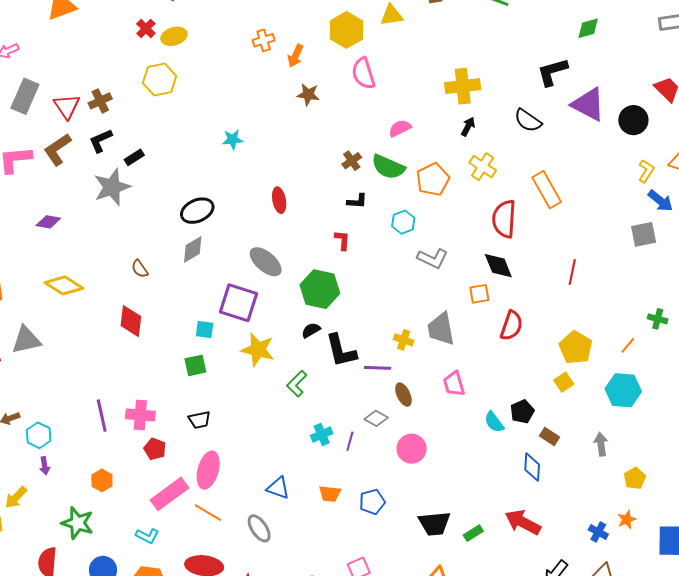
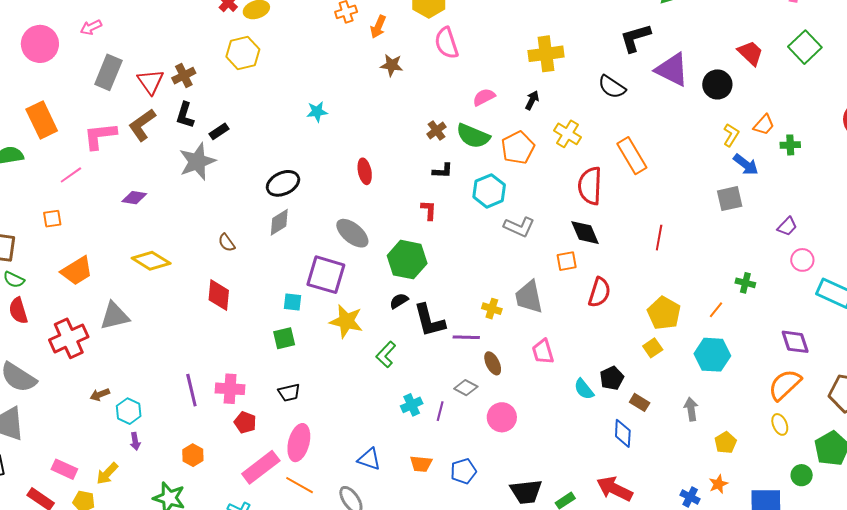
black arrow: (468, 127) -> (532, 100), moved
black L-shape: (101, 141) -> (185, 115), turned -48
cyan hexagon: (403, 222) -> (489, 191), size x1.4

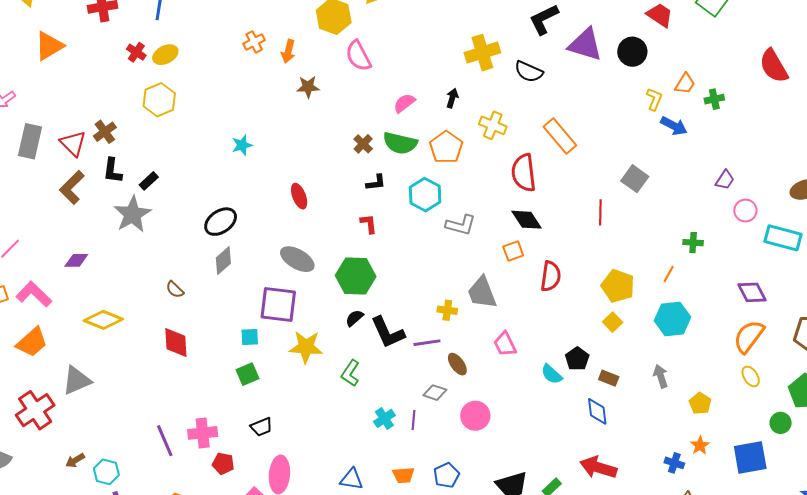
yellow cross: (546, 54) -> (482, 53), moved
pink L-shape: (100, 136) -> (34, 294), moved, turned 60
gray square: (730, 199) -> (635, 179), moved, turned -32

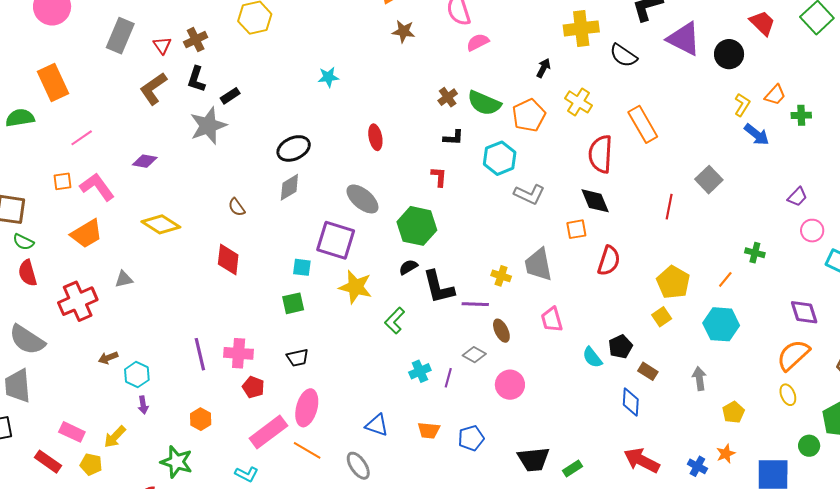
pink semicircle: (404, 103) -> (478, 42), moved
red triangle: (73, 143) -> (162, 45), size x0.7
gray triangle: (77, 380) -> (124, 279), size x0.6
red arrow: (598, 467) -> (642, 460), moved

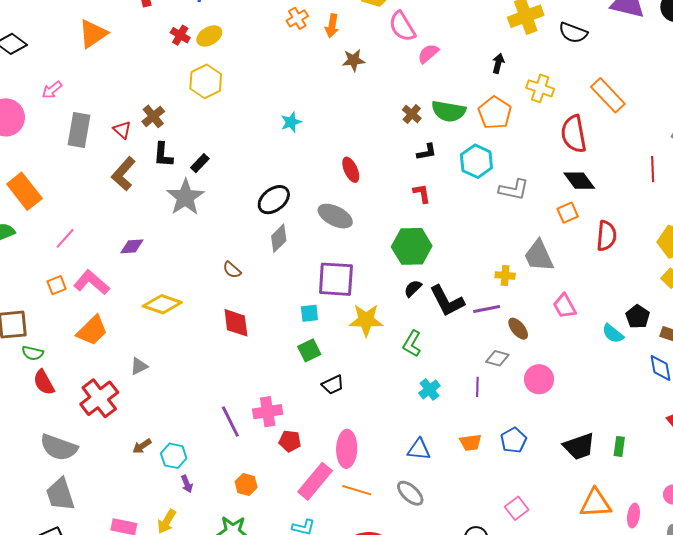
gray ellipse: (362, 199) -> (335, 216), moved
black trapezoid: (298, 358) -> (333, 385), moved
cyan cross: (420, 371) -> (429, 389), moved
green rectangle: (572, 469) -> (619, 446), turned -36

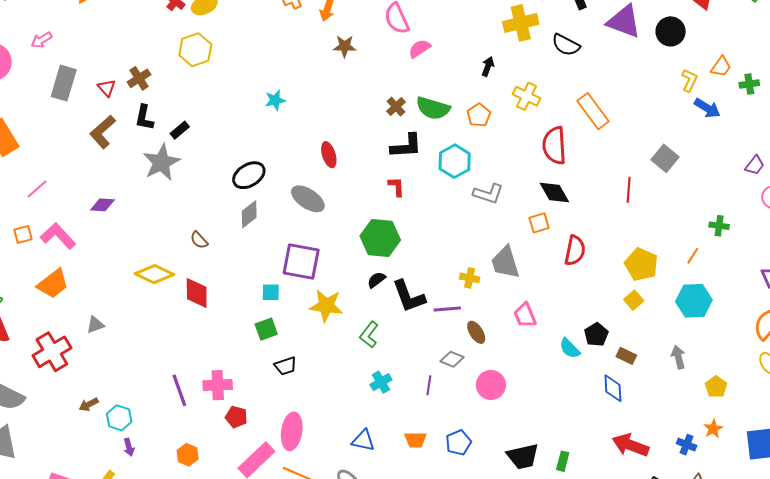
orange pentagon: (495, 113) -> (479, 115), size x0.7
black L-shape: (427, 152) -> (406, 146), size x1.6
yellow diamond: (162, 304) -> (154, 274), moved

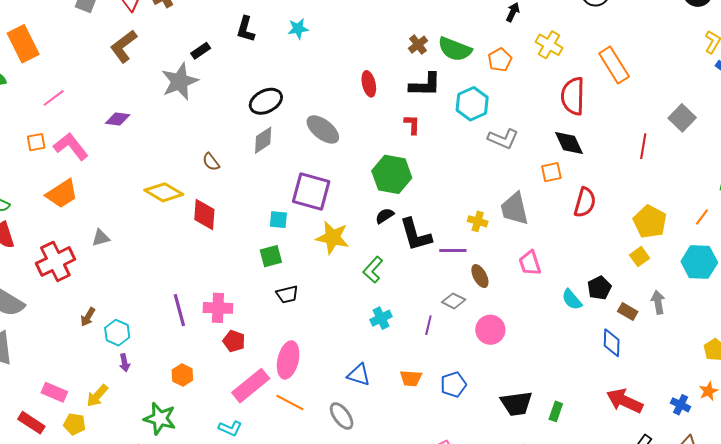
black L-shape: (144, 118) -> (246, 29), moved
red ellipse: (329, 155) -> (369, 84), moved
gray arrow: (678, 357) -> (658, 302), moved
brown arrow: (89, 404) -> (88, 317), turned -36

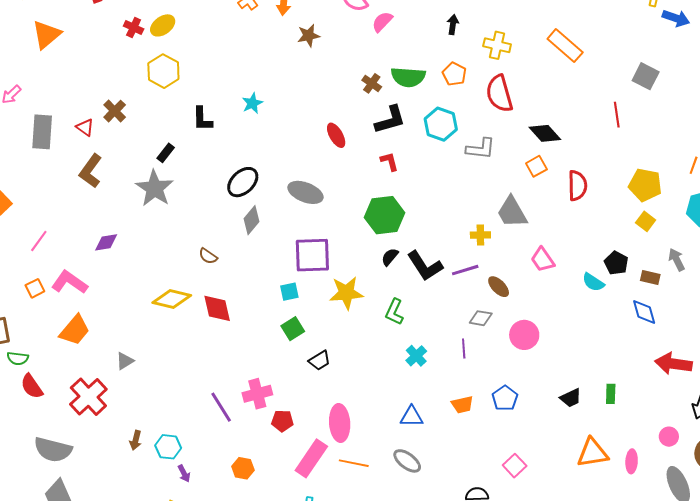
red semicircle: (573, 96) -> (499, 94), moved
black trapezoid: (516, 404) -> (571, 398), size x0.7

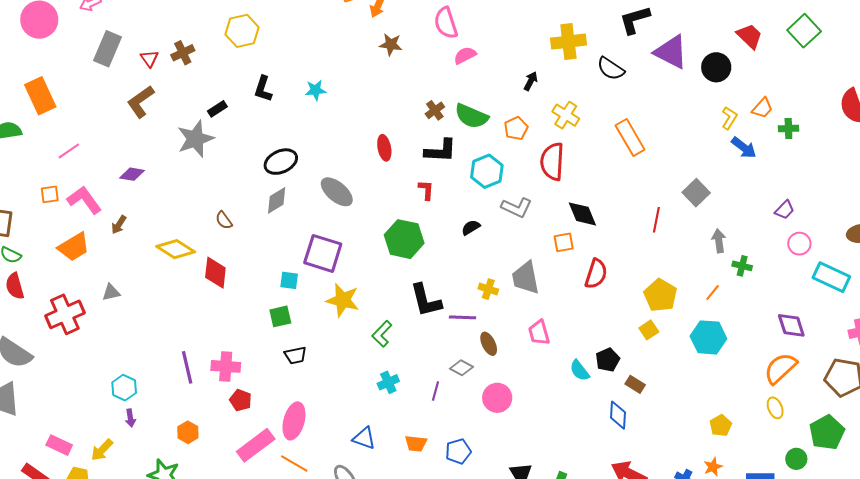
black semicircle: (390, 257) -> (471, 227), moved
gray arrow: (677, 260) -> (719, 241), moved
brown arrow: (136, 440) -> (119, 225), moved

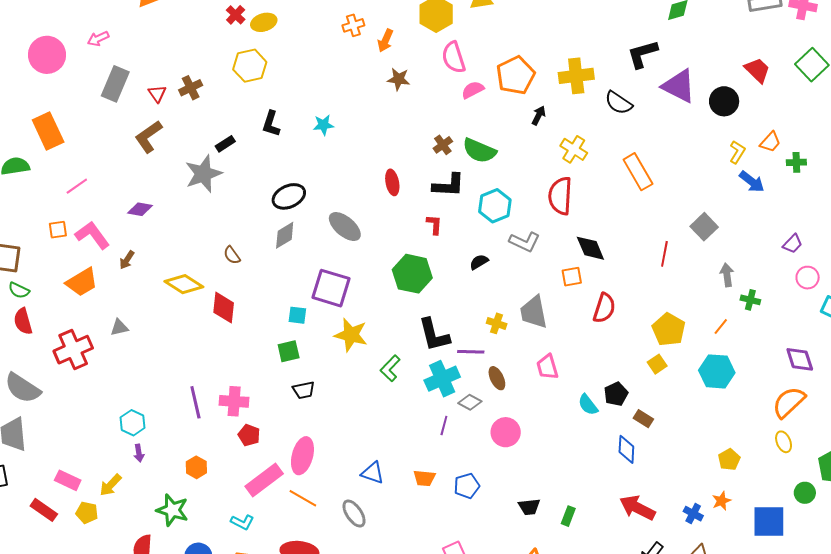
orange pentagon: (516, 128) -> (516, 75), moved, size x1.6
cyan cross: (388, 382) -> (442, 379), moved, size x1.6

